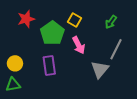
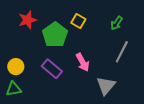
pink arrow: (79, 45) -> (83, 62), moved
purple rectangle: (49, 65) -> (52, 69), turned -42
gray triangle: (100, 69) -> (106, 86), moved

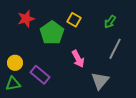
purple rectangle: (52, 69) -> (40, 75), moved

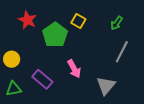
red star: (26, 19) -> (27, 20), turned -30
pink arrow: (78, 59) -> (74, 69), moved
yellow circle: (15, 63) -> (12, 59), moved

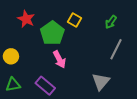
pink arrow: (74, 69) -> (59, 59), moved
purple rectangle: (42, 79) -> (45, 86), moved

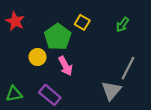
red star: (26, 19) -> (15, 21), moved
gray line: (116, 49) -> (128, 68), moved
yellow circle: (11, 56) -> (38, 57), moved

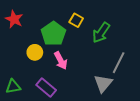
green arrow: (122, 25) -> (101, 33), moved, size x1.5

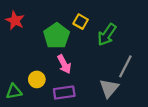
yellow circle: (35, 52) -> (37, 79), moved
purple rectangle: (46, 87) -> (64, 93), moved, turned -48

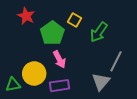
red star: (15, 20) -> (26, 16), moved
yellow circle: (37, 79) -> (34, 73), size x1.5

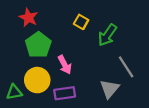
green pentagon: (52, 33) -> (38, 45), moved
gray line: (116, 61) -> (126, 67), turned -60

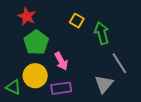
green arrow: (107, 35) -> (102, 33), turned 130
green triangle: (14, 92) -> (13, 87), turned 35

